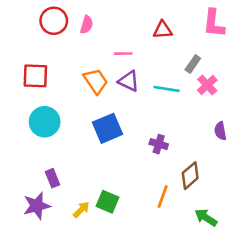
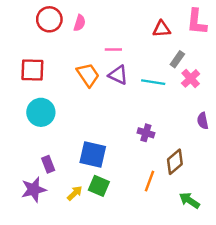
red triangle: (163, 30) -> (162, 29), moved
blue square: (108, 128) -> (93, 155), moved, turned 36

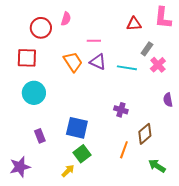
red circle: (49, 19) -> (41, 28), moved
green square: (99, 186) -> (82, 154), turned 30
purple star: (34, 190) -> (20, 167), moved
yellow arrow: (75, 193) -> (68, 171), moved

